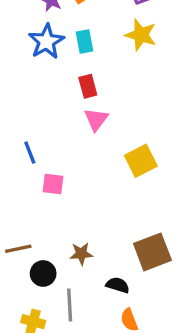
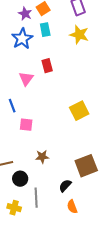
cyan rectangle: (85, 42) -> (45, 30), moved
pink triangle: (96, 119) -> (26, 79), moved
brown star: (81, 254) -> (42, 157), moved
black semicircle: (118, 285) -> (65, 186), turned -64

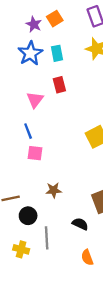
cyan rectangle: (45, 30) -> (57, 53), moved
blue line: (12, 106) -> (28, 131), moved
black semicircle: (65, 186) -> (80, 224), turned 72
orange semicircle: (72, 207) -> (87, 257), moved

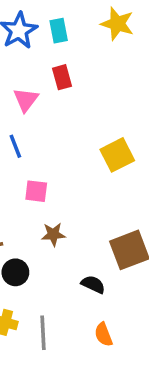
pink square: (35, 153) -> (36, 191), moved
gray line: (47, 238) -> (43, 333), moved

